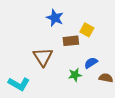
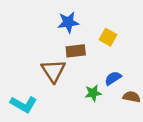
blue star: (55, 18) -> (68, 22), turned -30
brown rectangle: (71, 41) -> (76, 51), moved

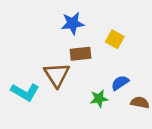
cyan L-shape: (24, 104) -> (25, 92), moved

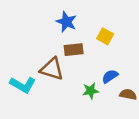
blue star: (73, 23) -> (66, 22), turned 30
brown triangle: (57, 75) -> (52, 69), turned -40

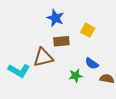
brown triangle: (52, 69) -> (43, 57), turned -30
blue semicircle: (110, 76) -> (92, 63), turned -112

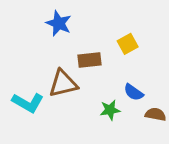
blue star: (55, 18) -> (59, 23), moved
yellow square: (88, 30) -> (128, 44), turned 32

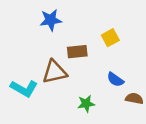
blue star: (59, 23) -> (51, 20), turned -30
green star: (110, 110) -> (86, 104), moved

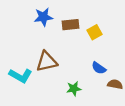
brown rectangle: (77, 52) -> (71, 25), moved

